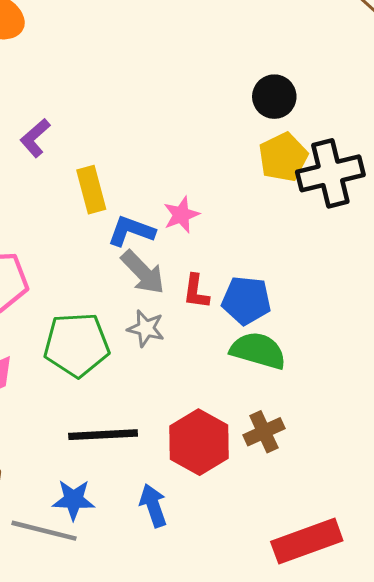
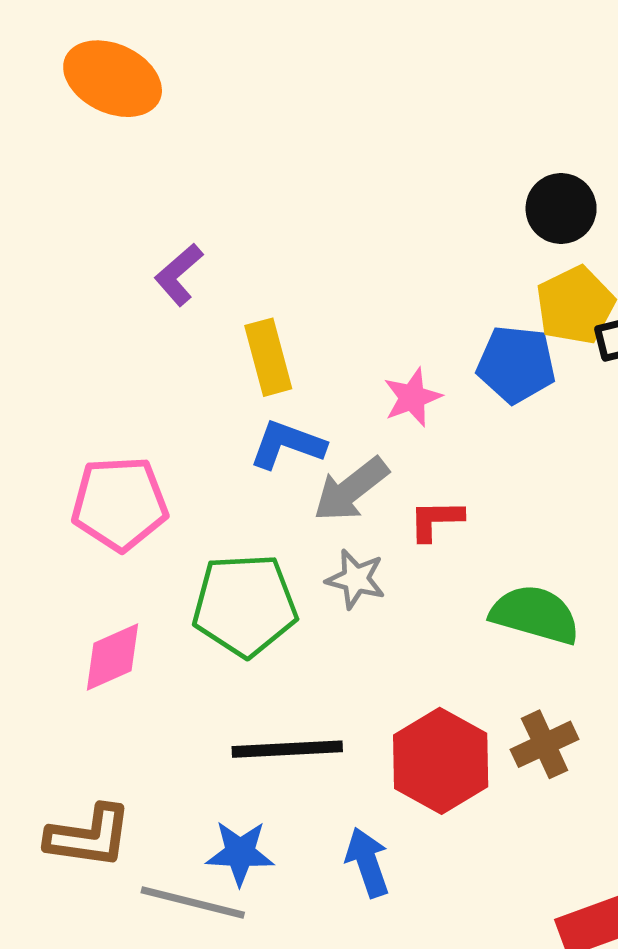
blue L-shape: (131, 231) -> (287, 445), moved
gray arrow: (143, 272) -> (351, 489), turned 96
red L-shape: (196, 292) -> (436, 520), turned 81
blue pentagon: (246, 300) -> (516, 364), moved

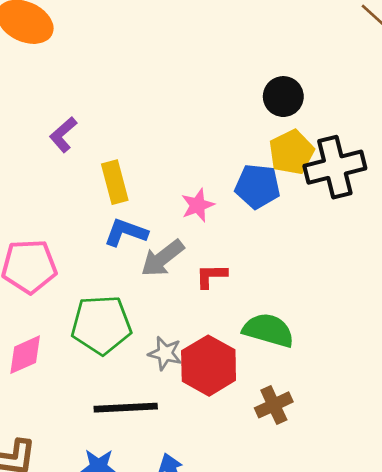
gray star: (356, 579) -> (165, 353), moved
red hexagon: (441, 761) -> (209, 366), moved

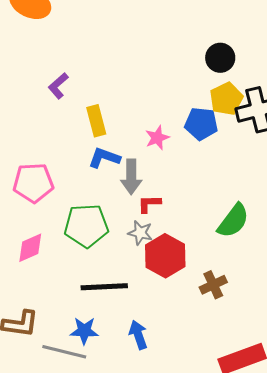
gray arrow: (162, 258) -> (131, 177), turned -52
red L-shape: (211, 276) -> (149, 204), moved
green semicircle: (268, 330) -> (233, 221), moved, turned 111
gray star: (165, 353) -> (140, 233), moved

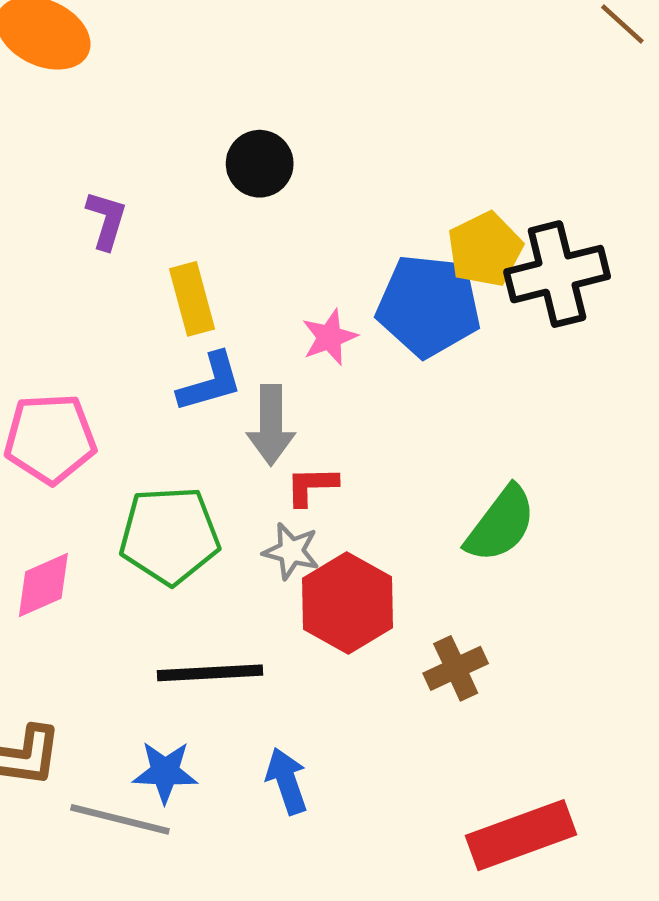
black circle: (220, 58) -> (260, 164), moved
purple L-shape: (58, 86) -> (106, 220), turned 148
blue pentagon: (201, 124) -> (429, 306), size x1.4
blue L-shape: (104, 158) -> (210, 382), turned 144

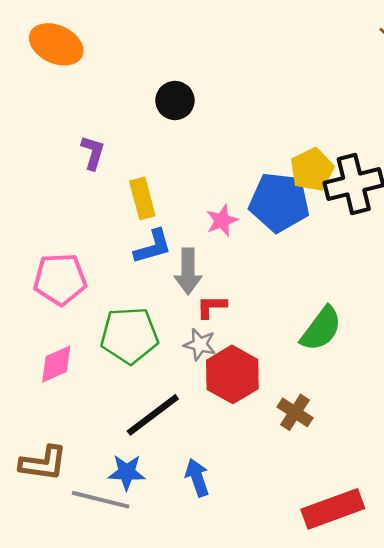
black circle: (260, 164) -> (175, 100), moved
brown cross: (456, 668) -> (295, 412), turned -32
black line: (210, 673) -> (153, 415), turned -34

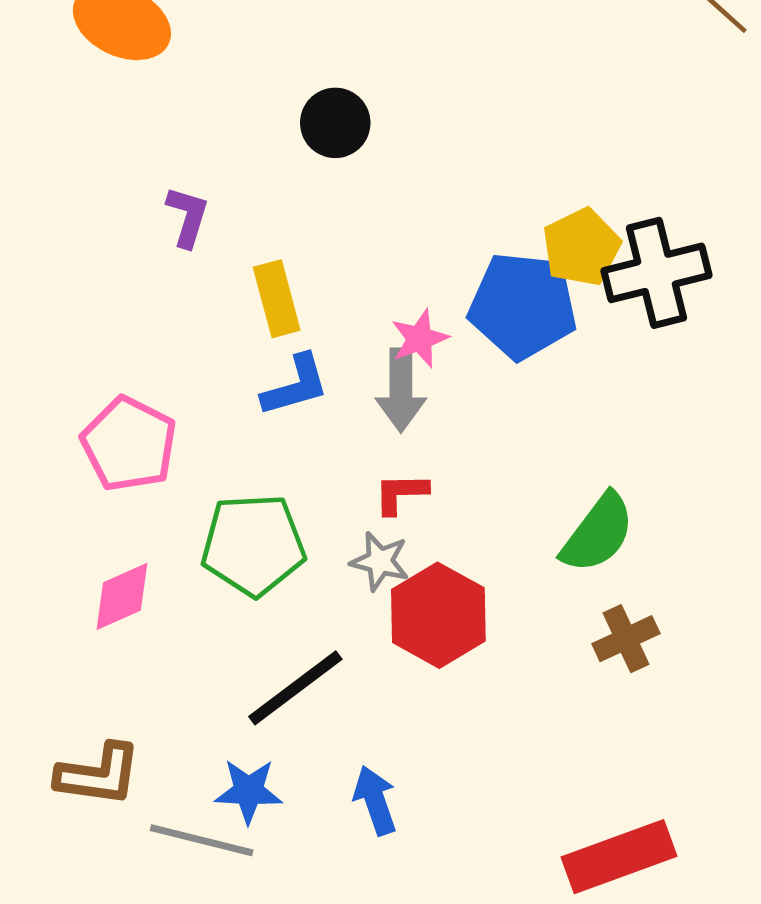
gray arrow: (188, 271) -> (401, 390), moved
pink pentagon: (60, 279) -> (129, 444), turned 30
brown cross: (295, 412) -> (626, 639), moved, turned 32

